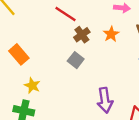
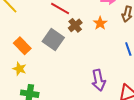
gray square: (76, 60) -> (53, 40), moved, size x1.5
yellow star: (32, 86) -> (19, 69), moved

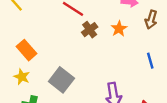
gray square: (53, 40) -> (61, 80), moved

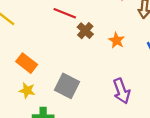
orange star: (119, 29) -> (117, 40), moved

